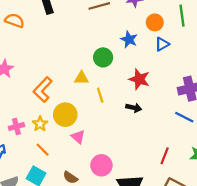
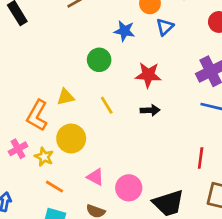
yellow triangle: (81, 78) -> (66, 97), moved
pink cross: (16, 126) -> (18, 149), moved
pink triangle: (78, 137) -> (95, 177), moved

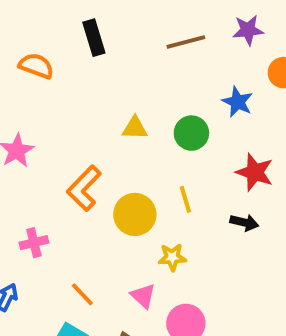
yellow triangle: (66, 97) -> (135, 128), moved
yellow circle: (71, 139) -> (135, 214), moved
pink cross: (18, 149) -> (34, 243), moved
yellow star: (44, 157) -> (172, 257), moved, turned 30

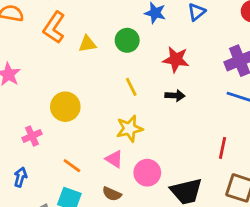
orange L-shape: (84, 188) -> (54, 27), moved
yellow circle: (135, 214) -> (65, 107), moved
yellow star: (172, 257) -> (129, 129), size x1.4

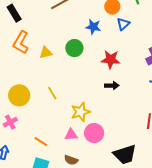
yellow line: (131, 87) -> (52, 93), moved
yellow circle: (65, 107) -> (19, 95), moved
pink triangle: (114, 159) -> (71, 135), turned -32
pink circle: (147, 173) -> (94, 133), moved

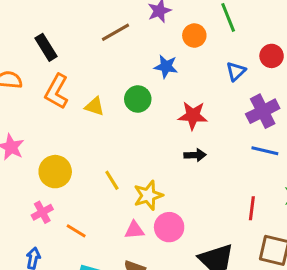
blue triangle: (123, 24) -> (236, 71), moved
yellow triangle: (46, 53) -> (95, 106), turned 32
yellow line: (52, 93) -> (112, 180), moved
orange line: (41, 142) -> (76, 231), moved

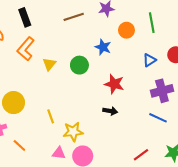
yellow triangle: (95, 106) -> (49, 64), turned 40
red line: (252, 208) -> (141, 155), turned 35

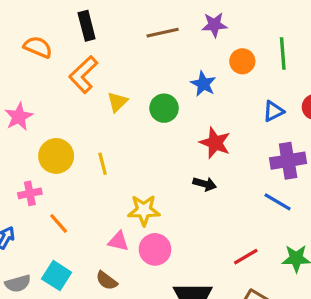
yellow line: (51, 116) -> (103, 164), moved

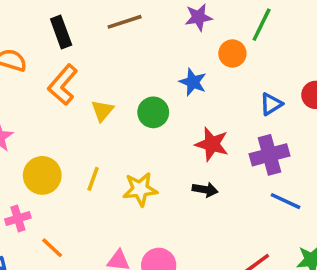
brown line: (163, 33) -> (125, 22), moved
green line: (283, 54) -> (262, 25), moved, turned 36
purple cross: (288, 161) -> (269, 155), moved
yellow line: (103, 164) -> (93, 179), turned 40
yellow star: (144, 210) -> (140, 189), moved

